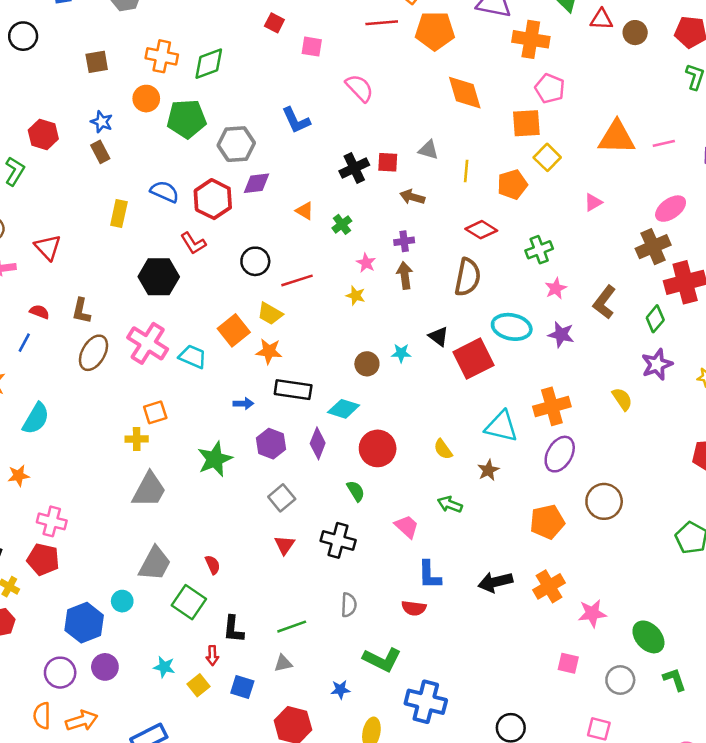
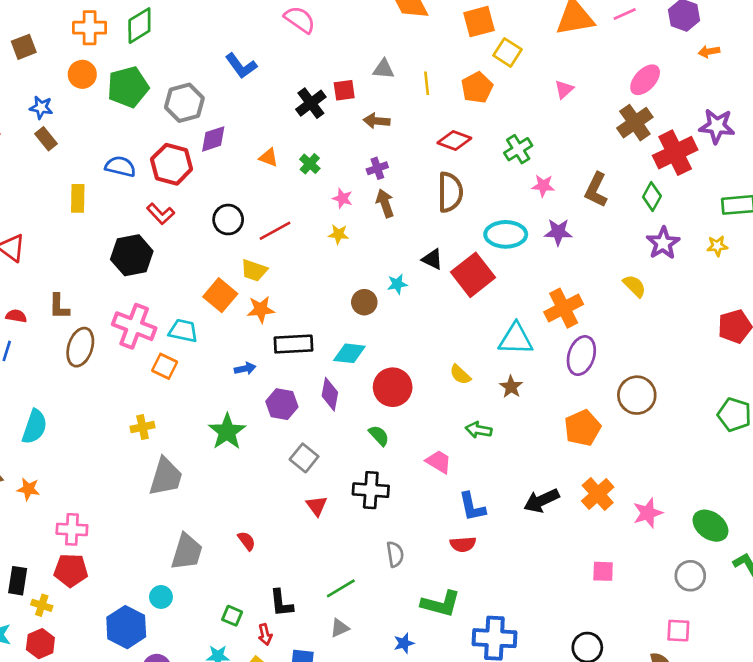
pink star: (556, 288) -> (543, 186), turned -30
orange square: (155, 412) -> (165, 366), moved, turned -35
orange star: (19, 476) -> (28, 489), turned 30
green square: (189, 602) -> (232, 616), moved, size x0.6
pink square: (568, 663) -> (603, 571), moved

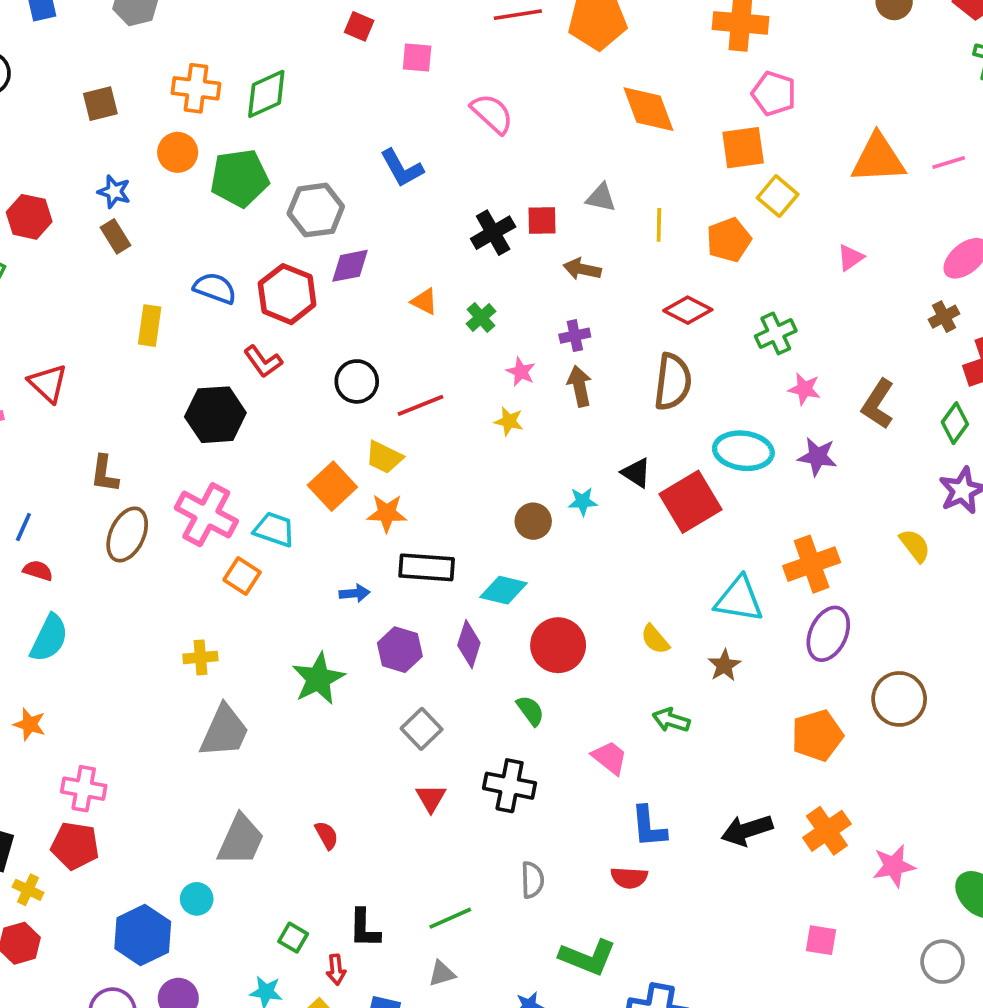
brown cross: (635, 123) -> (944, 317), size x0.6
red semicircle: (16, 316) -> (38, 571), moved

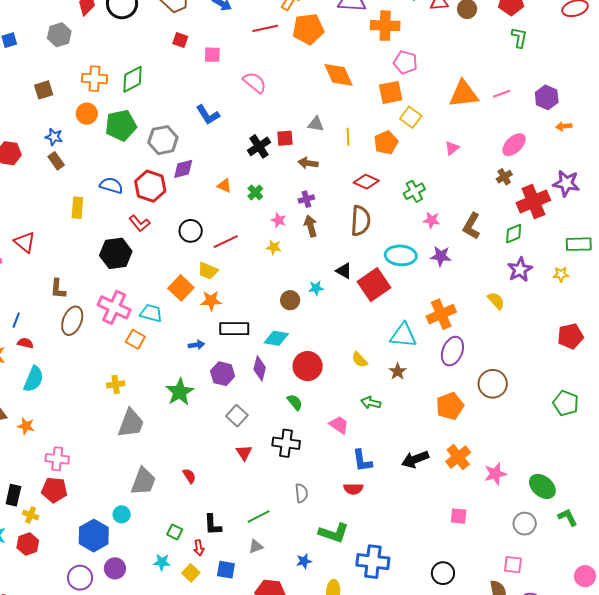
green diamond: (955, 423) -> (514, 234), turned 35

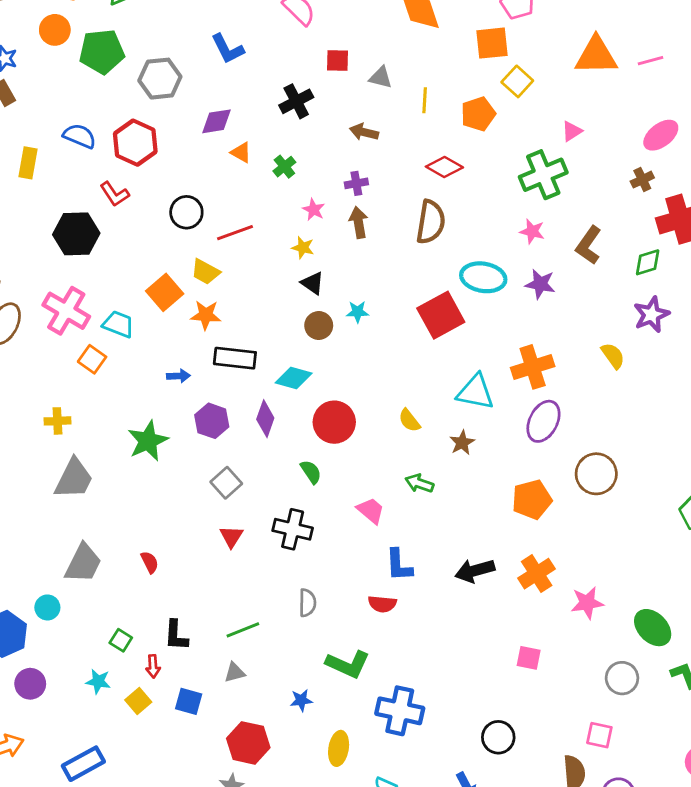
red square: (285, 138) -> (338, 60), moved
purple diamond: (183, 169) -> (217, 121), moved
green cross: (414, 191) -> (543, 175), moved, size x1.5
black triangle: (344, 271) -> (313, 283), moved

